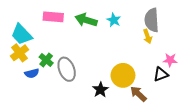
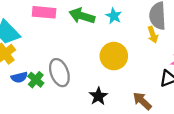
green cross: (46, 60) -> (36, 80), moved
yellow circle: (123, 75) -> (114, 56), moved

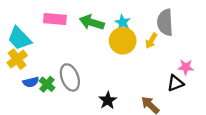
yellow arrow: (153, 35) -> (151, 41), moved, turned 49
yellow circle: (114, 56) -> (123, 41), moved

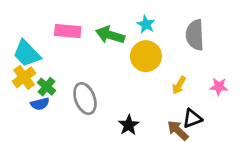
cyan star: (123, 22) -> (146, 24), moved
yellow arrow: (151, 41) -> (179, 85), moved
black triangle: (175, 83) -> (192, 118), moved
green cross: (47, 84) -> (47, 87), moved

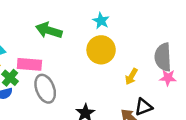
pink rectangle: (68, 31) -> (29, 64), moved
green arrow: (110, 35) -> (49, 30), moved
gray semicircle: (195, 35) -> (163, 57), moved

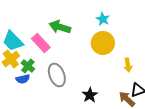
pink rectangle: (29, 64) -> (41, 43), moved, turned 42
yellow arrow: (131, 77) -> (128, 65), turned -40

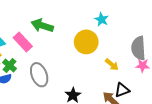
cyan star: (103, 19) -> (102, 19), moved
yellow arrow: (128, 65) -> (112, 64), turned -40

